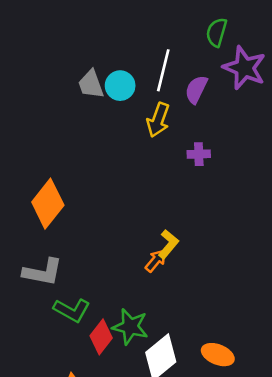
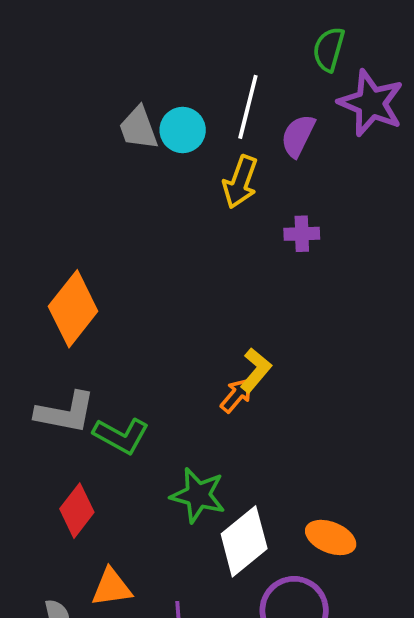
green L-shape: (72, 310) -> (121, 436), moved
red diamond: (101, 337) -> (77, 511), moved

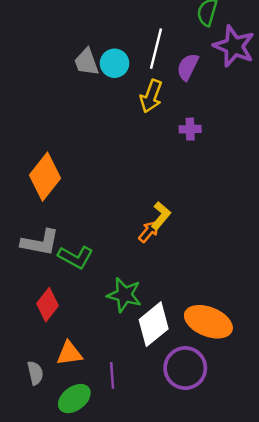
orange ellipse: (331, 537) -> (208, 322), size x1.5

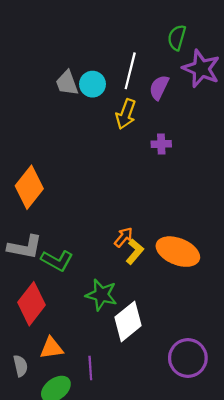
yellow L-shape: (161, 216) -> (135, 252), moved
red diamond: (47, 305) -> (32, 304), size x1.4
orange ellipse: (208, 322) -> (178, 252), moved
purple circle: (185, 368) -> (188, 358), moved

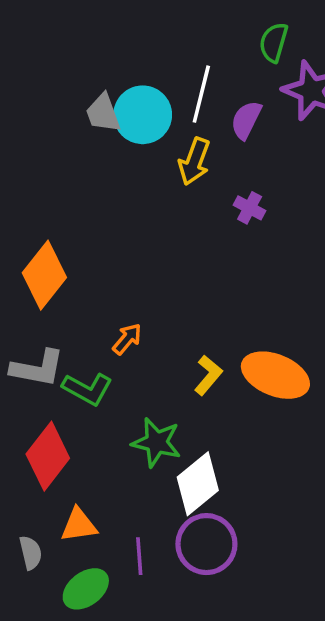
cyan circle: (93, 84) -> (143, 115), size x1.4
purple cross: (161, 144) -> (250, 208), turned 30
orange arrow: (124, 237) -> (127, 339), moved
purple circle: (188, 358) -> (206, 544), moved

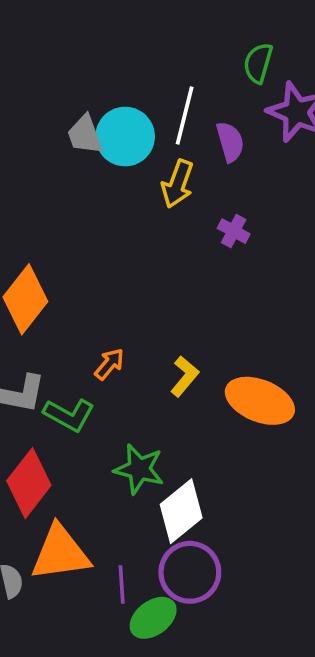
purple semicircle: (246, 120) -> (230, 142), turned 138
yellow L-shape: (208, 375) -> (185, 376), moved
orange triangle: (79, 525) -> (60, 553), size x1.6
green ellipse: (86, 589) -> (153, 618), moved

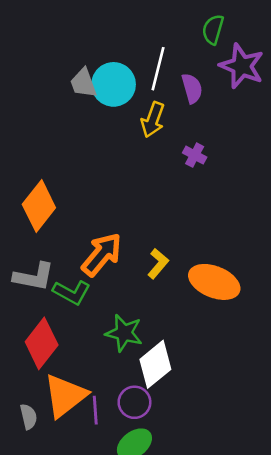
orange arrow: (109, 364) -> (102, 254), size x1.8
orange triangle: (60, 553) -> (65, 396), turned -30
purple circle: (190, 572) -> (134, 402), moved, size x0.7
purple line: (122, 585) -> (95, 410), moved

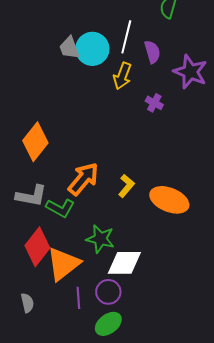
purple star: (242, 66) -> (190, 72), moved
white diamond: (155, 364) -> (124, 263), turned 39
orange triangle: (65, 396) -> (63, 264), moved

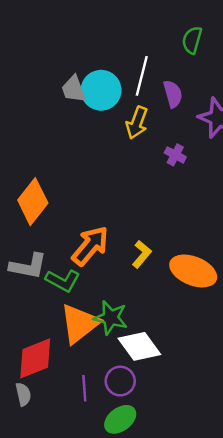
red diamond: (37, 247) -> (35, 358), moved, turned 30
white diamond: (124, 263) -> (139, 346), turned 54
orange triangle: (63, 264) -> (80, 324), moved

